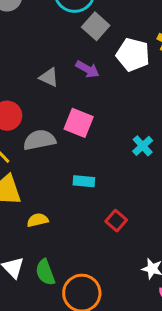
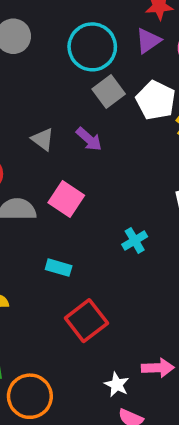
white pentagon: (133, 55) -> (156, 100), moved
red square: (116, 221) -> (86, 321), size x1.6

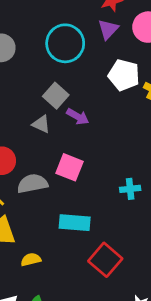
gray square: (109, 91) -> (56, 96), moved
cyan cross: (135, 241) -> (130, 189), turned 36
cyan rectangle: (59, 268) -> (75, 223), size x1.5

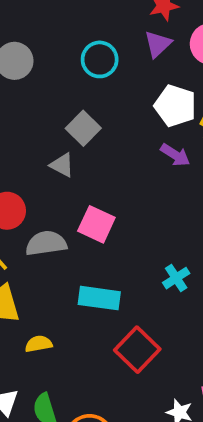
cyan circle: (65, 43) -> (100, 59), size x0.7
purple arrow: (78, 117) -> (175, 155), moved
cyan cross: (130, 189) -> (176, 278), moved, turned -30

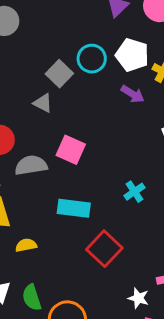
cyan circle: (100, 59) -> (92, 59), moved

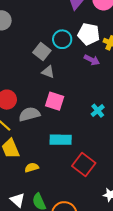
gray triangle: (43, 103) -> (48, 72), moved
cyan cross: (135, 192) -> (98, 111), moved

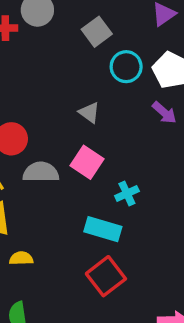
gray square: (42, 52) -> (97, 32), moved
cyan cross: (98, 111) -> (127, 193), moved
cyan rectangle: (61, 140) -> (103, 229), moved

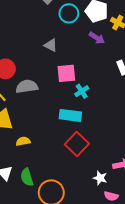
pink square: (87, 162) -> (66, 73), moved, turned -30

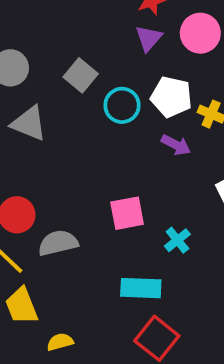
gray triangle: (51, 45) -> (29, 123), moved, size x1.5
cyan cross: (82, 91) -> (177, 240), moved

